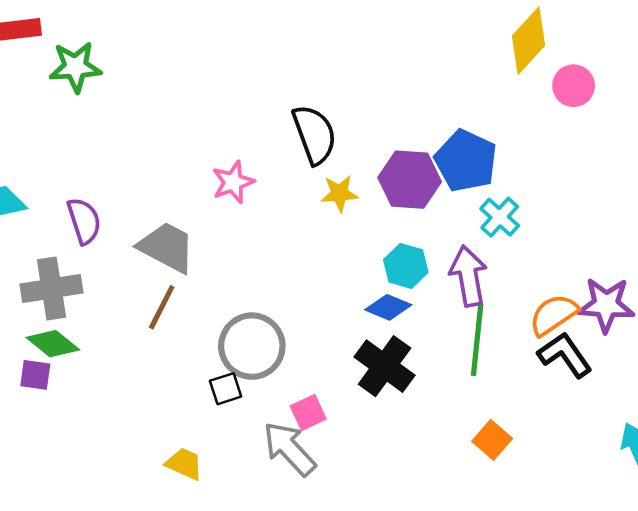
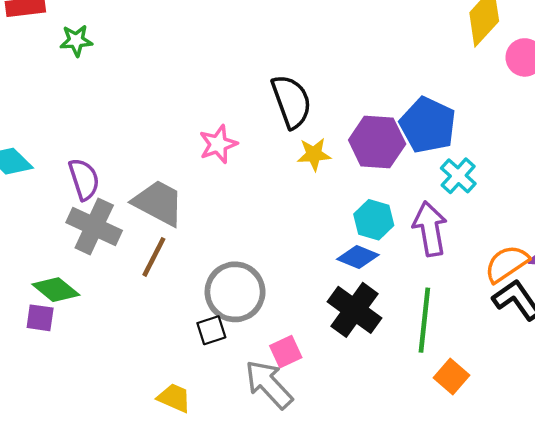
green star: (75, 67) -> (76, 41), size x0.7
gray cross: (52, 289) -> (94, 226), moved, turned 34
green line: (477, 340) -> (424, 320), moved

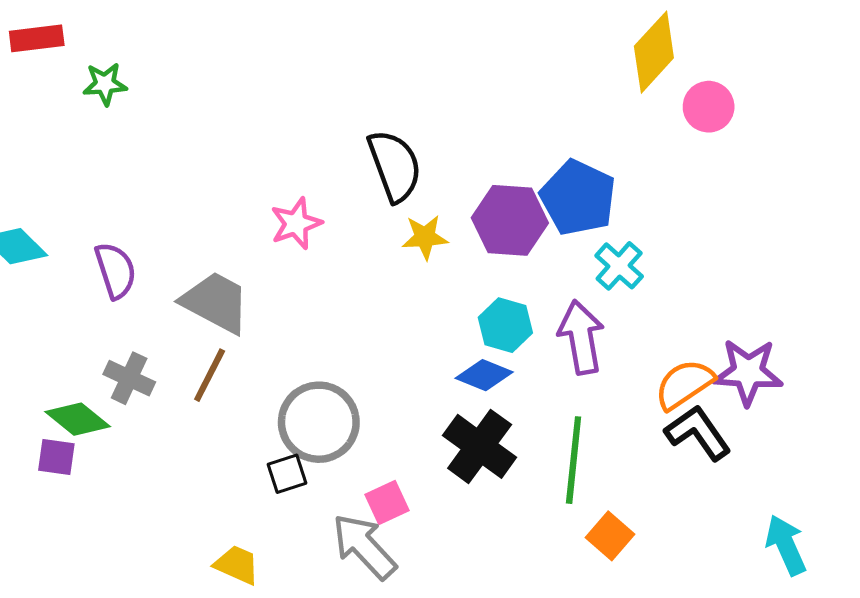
gray cross: (94, 226) -> (129, 378), moved, size x0.7

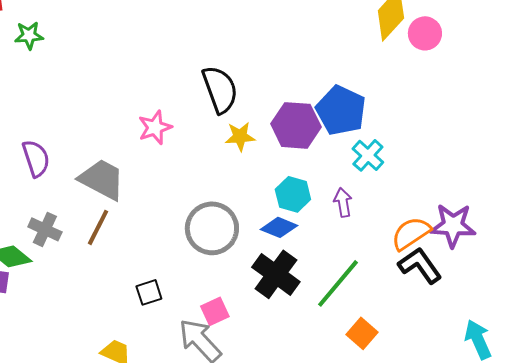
pink circle: (709, 107) -> (425, 33), moved
purple arrow: (581, 337) -> (343, 202), size x0.6
gray circle: (319, 422) -> (212, 228), moved
green line: (574, 460) -> (338, 283), turned 34

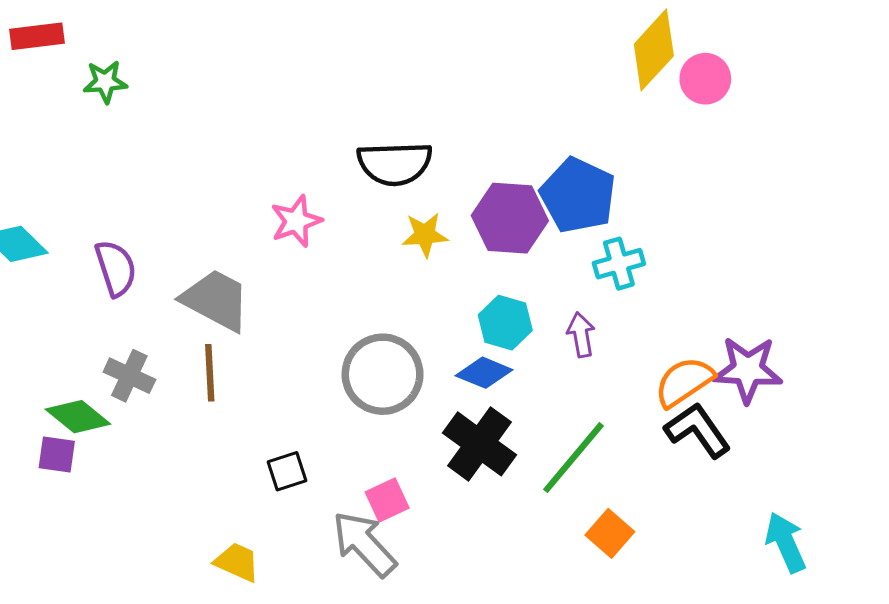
black semicircle: (220, 89) -> (395, 164), turned 108
cyan cross: (368, 155) -> (619, 264), turned 32
brown line: (98, 227) -> (210, 373), turned -30

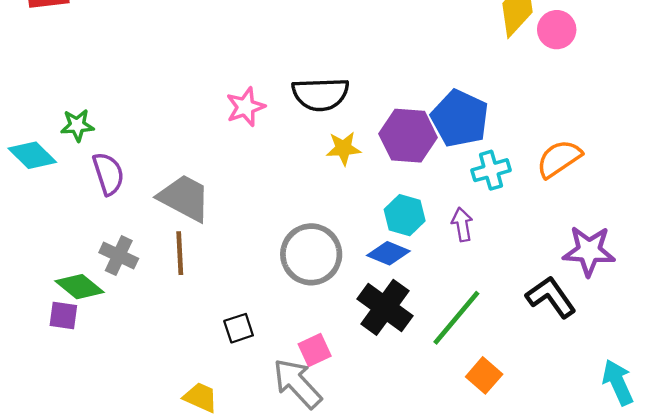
green star: (105, 82) -> (77, 125), moved
pink star: (296, 221) -> (245, 107), moved
orange semicircle: (684, 382) -> (559, 159), moved

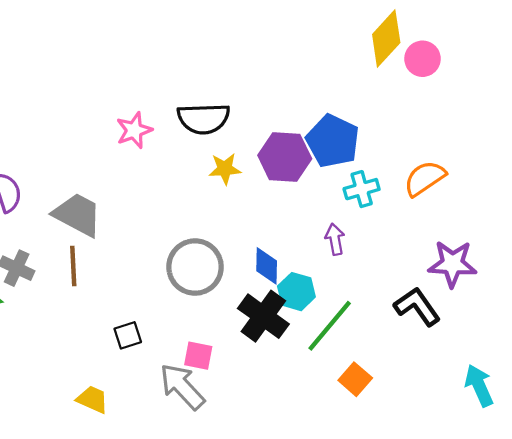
cyan hexagon: (405, 215) -> (296, 292), moved
blue diamond: (388, 253) -> (267, 266), turned 69
pink square: (315, 350) -> (198, 356), turned 36

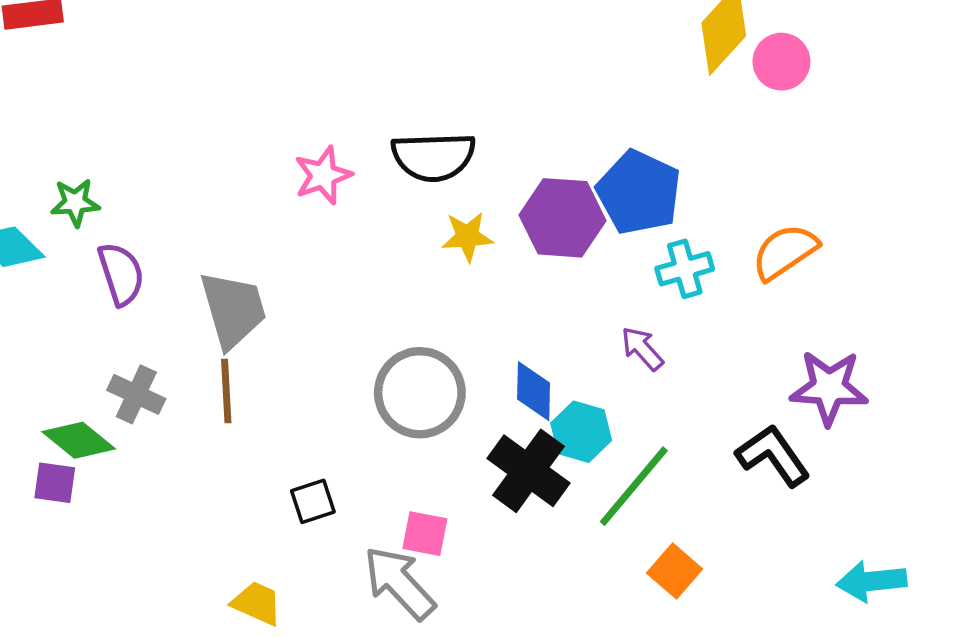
gray trapezoid: (78, 215) -> (233, 310), turned 46
purple arrow: (335, 239) -> (642, 349), turned -32
cyan arrow: (479, 386) -> (871, 581), turned -72

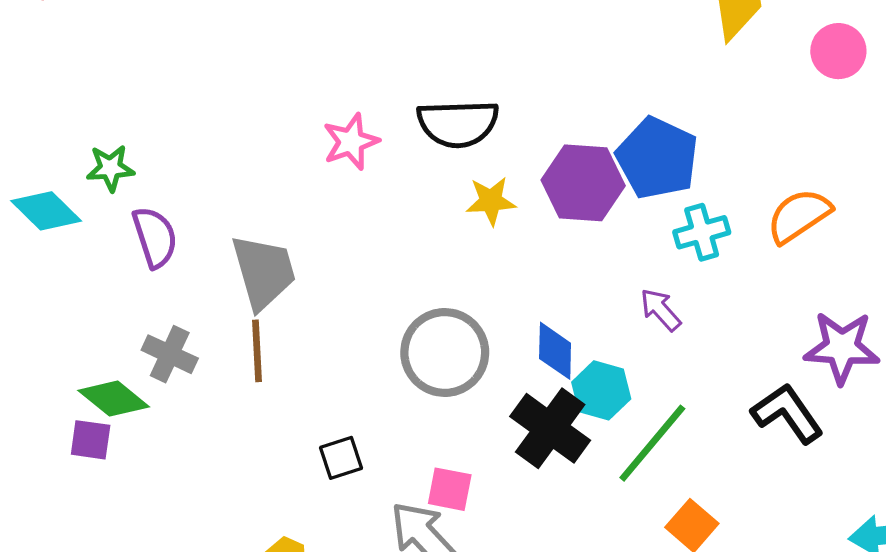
pink circle: (781, 62) -> (838, 51), moved

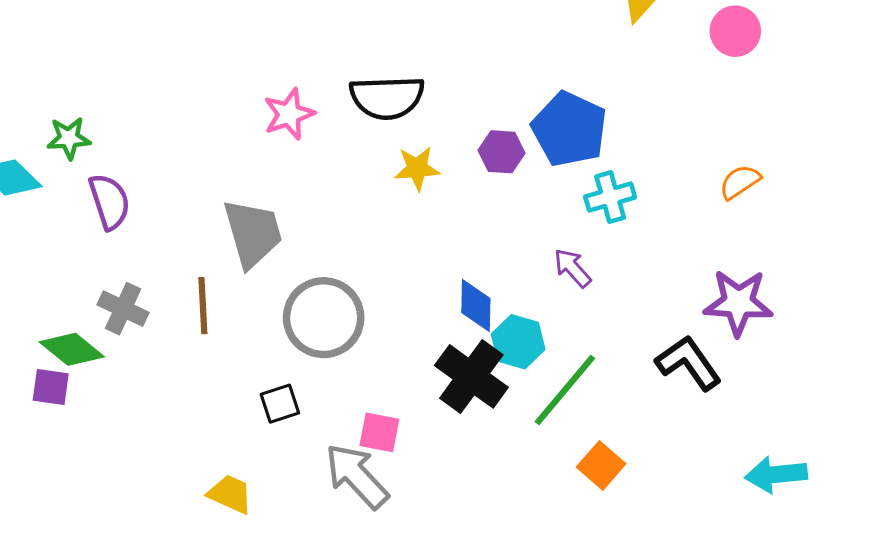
purple hexagon: (583, 183) -> (502, 152), size x0.6
orange semicircle: (799, 216) -> (740, 182), moved, size x0.7
gray trapezoid: (264, 272) -> (253, 233), moved
gray circle: (445, 352) -> (324, 318), moved

